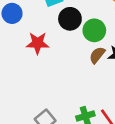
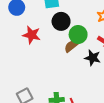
brown semicircle: (97, 55) -> (71, 46), moved

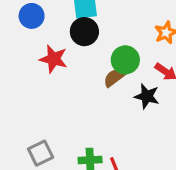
black circle: (61, 21) -> (84, 32), moved

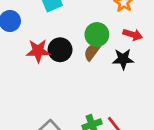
black circle: (84, 32) -> (60, 50), moved

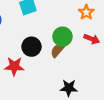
red star: (38, 51) -> (14, 66), moved
black star: (123, 59) -> (69, 88), moved

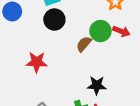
green circle: (62, 37) -> (100, 31), moved
black circle: (31, 47) -> (54, 19), moved

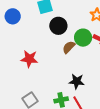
black circle: (54, 19) -> (58, 26), moved

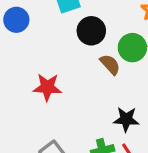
brown semicircle: (69, 47) -> (110, 64), turned 96

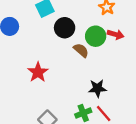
red star: (47, 87) -> (38, 72), turned -30

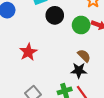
brown semicircle: (81, 50) -> (84, 56), moved

